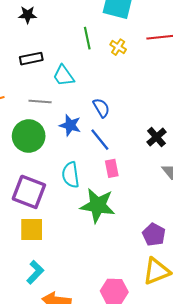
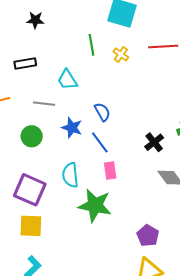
black rectangle: (31, 59) -> (25, 64), moved
green circle: (29, 136) -> (32, 136), size x0.7

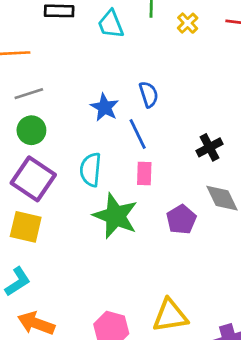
cyan trapezoid: (67, 80) -> (111, 24), moved
gray line: (44, 104) -> (29, 94), moved, turned -35
green circle: (32, 136) -> (31, 130), moved
purple pentagon: (148, 236) -> (181, 219), moved

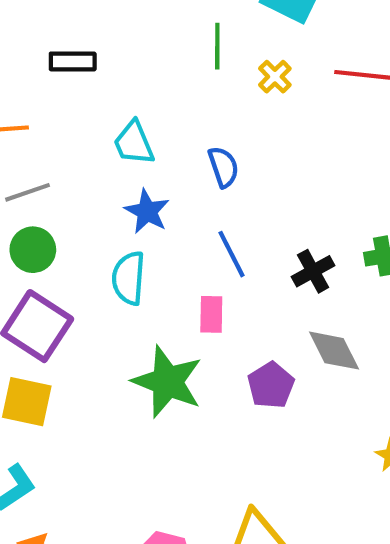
cyan trapezoid: (111, 24) -> (134, 143), moved
blue semicircle: (149, 94) -> (223, 167), moved
blue line: (138, 134) -> (231, 254), moved
cyan semicircle: (91, 170) -> (129, 278), moved

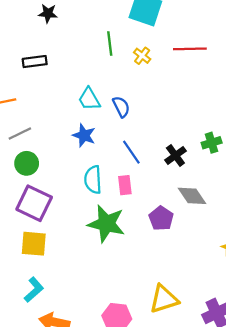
cyan trapezoid: (134, 143) -> (89, 99), moved
cyan semicircle: (129, 278) -> (93, 180), moved

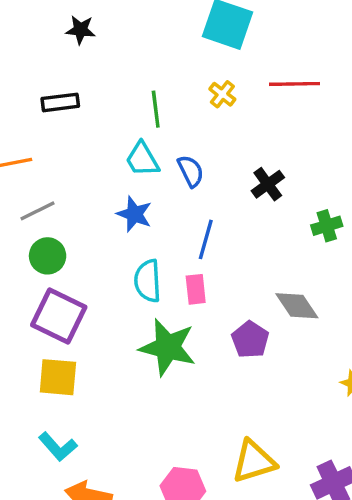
green line: (110, 44) -> (156, 109), moved
blue line: (131, 152) -> (206, 239), turned 50
black cross: (175, 155) -> (268, 184), moved
cyan L-shape: (34, 290) -> (58, 447), turned 90

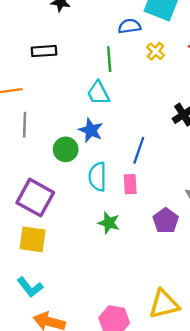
blue semicircle: (191, 171) -> (129, 26), moved, turned -75
gray line: (38, 211) -> (25, 125), turned -65
green circle: (48, 256) -> (66, 149), moved
green star: (168, 347) -> (109, 223), size x0.6

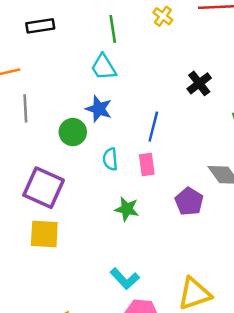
cyan semicircle: (98, 177) -> (110, 159), size x0.7
cyan L-shape: (30, 287) -> (125, 279), moved

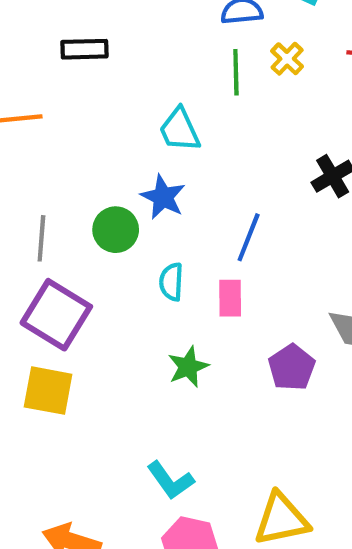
green line: (113, 29) -> (236, 72), moved
gray line: (25, 108) -> (41, 238), moved
green star: (127, 209) -> (188, 367), turned 30

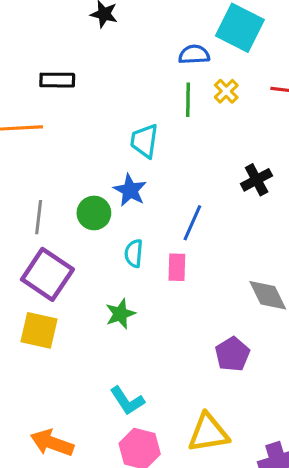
black rectangle: (84, 49) -> (57, 80), moved
cyan trapezoid: (180, 130) -> (144, 141), turned 30
green star: (188, 367) -> (120, 314), moved
purple pentagon: (292, 367) -> (232, 354), moved

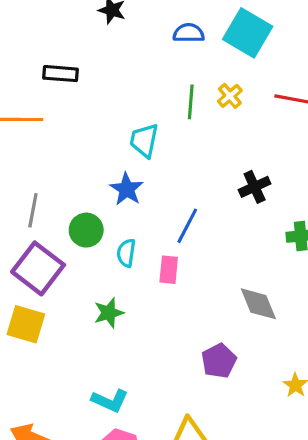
blue semicircle: (194, 55) -> (189, 33), moved
green circle: (94, 213) -> (86, 230), moved
cyan L-shape: (127, 401) -> (110, 401), turned -36

